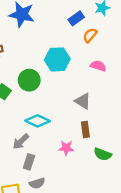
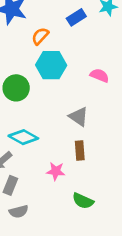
orange semicircle: (90, 35) -> (40, 36), moved
green semicircle: (103, 154) -> (83, 201), moved

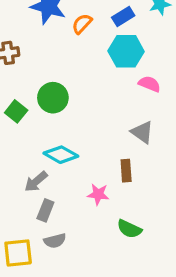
orange semicircle: (40, 36) -> (82, 24), moved
cyan hexagon: (51, 65) -> (126, 51), moved
gray triangle: (79, 117) -> (142, 132), moved

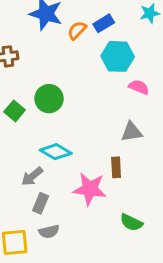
blue rectangle: (123, 17) -> (104, 23), moved
gray triangle: (142, 132) -> (132, 132), turned -45
pink star: (98, 194) -> (90, 189), size x1.6
green semicircle: (129, 229) -> (131, 222), moved

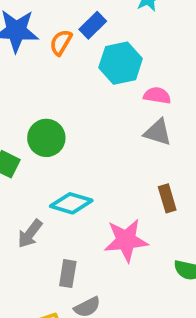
gray triangle: (132, 132) -> (158, 132), moved, turned 40
brown rectangle: (116, 167) -> (167, 198), moved
gray arrow: (32, 176) -> (30, 234), moved

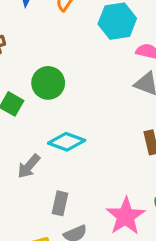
pink star: (126, 240) -> (126, 216), moved, turned -30

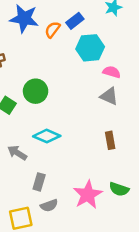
gray arrow: (29, 166) -> (17, 153), turned 78

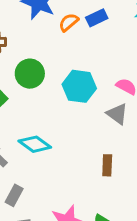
cyan hexagon: (90, 48) -> (79, 86), moved
green circle: (36, 91) -> (30, 74), moved

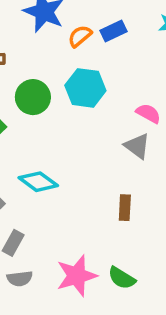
cyan hexagon: (79, 86) -> (85, 88), moved

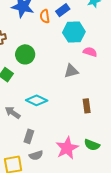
orange semicircle: (80, 36) -> (45, 16), turned -48
cyan hexagon: (85, 88) -> (74, 32), moved
gray triangle: (137, 146) -> (71, 71), moved, turned -42

